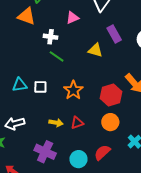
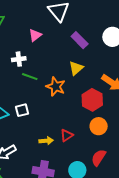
yellow triangle: (95, 50) -> (76, 68), moved, turned -42
orange star: (73, 90) -> (56, 87), moved

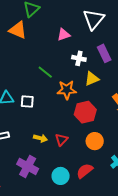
white cross: (19, 59) -> (79, 58), moved
orange star: (56, 87) -> (67, 90), turned 30
red hexagon: (92, 100) -> (85, 112), moved
red triangle: (67, 135) -> (61, 140), turned -32

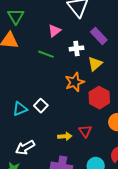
green line: (45, 72) -> (46, 54), moved
white square: (27, 102) -> (41, 106), turned -32

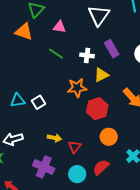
pink triangle: (54, 31) -> (59, 27), moved, turned 32
red triangle: (85, 131) -> (75, 147), moved

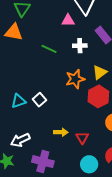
pink triangle: (59, 27) -> (68, 20), moved
yellow triangle: (101, 75) -> (100, 72), moved
purple cross: (44, 167) -> (43, 162), moved

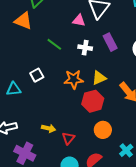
white square: (39, 100) -> (37, 75), moved

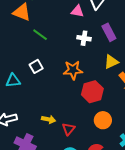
green line: (54, 44) -> (40, 35), moved
yellow triangle: (99, 78) -> (111, 62), moved

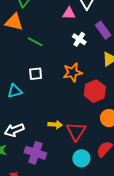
white cross: (84, 38) -> (79, 39), turned 32
white square: (36, 66) -> (36, 74), turned 32
red triangle: (69, 129) -> (76, 131), size x1.5

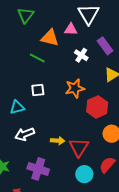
orange triangle: (14, 22) -> (50, 38), moved
white arrow: (14, 130) -> (25, 134), moved

